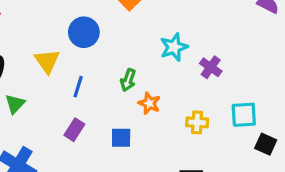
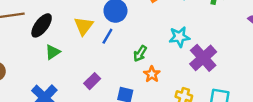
purple cross: (211, 67) -> (203, 58), size x1.6
blue line: (78, 87) -> (107, 36), moved

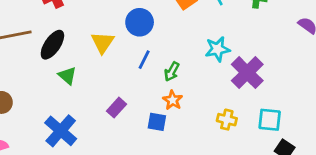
blue line: (107, 36) -> (144, 60), moved
green triangle: (53, 52) -> (67, 76), turned -42
orange star: (152, 74) -> (173, 100), moved

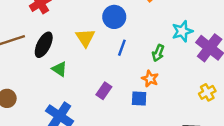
green arrow: (172, 72) -> (158, 53), moved
yellow cross: (227, 120) -> (207, 92), moved, turned -35

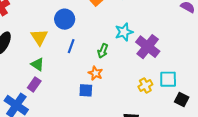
green triangle: (59, 69) -> (37, 64), moved
purple rectangle: (104, 91) -> (34, 84), moved

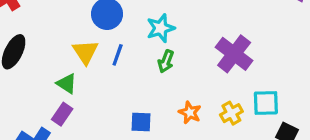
cyan star: (124, 32) -> (161, 28), moved
yellow triangle: (39, 37) -> (85, 52), moved
orange star: (95, 73) -> (190, 113), moved

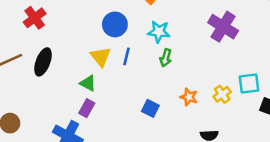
cyan star: (161, 28) -> (159, 32), turned 30
purple cross: (234, 54) -> (223, 27), moved
blue square: (141, 122) -> (150, 108), turned 30

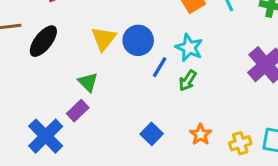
blue circle: (115, 24) -> (138, 40), moved
blue line: (127, 56) -> (160, 67), moved
yellow triangle: (101, 57) -> (104, 39), moved

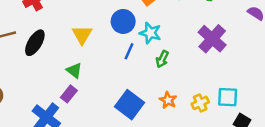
blue circle: (138, 40) -> (123, 21), moved
green arrow: (188, 81) -> (162, 59), moved
blue square: (152, 134) -> (130, 105), size x1.6

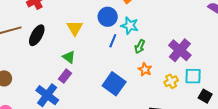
purple cross: (212, 39) -> (180, 50), moved
orange star: (168, 100) -> (145, 69), moved

